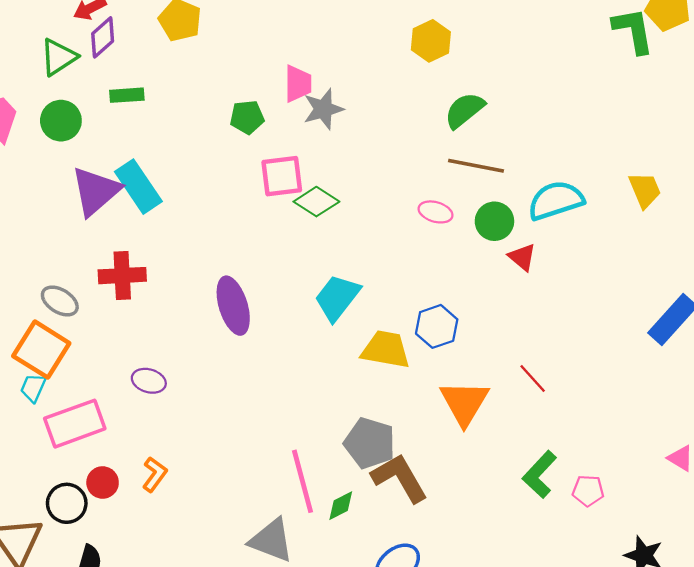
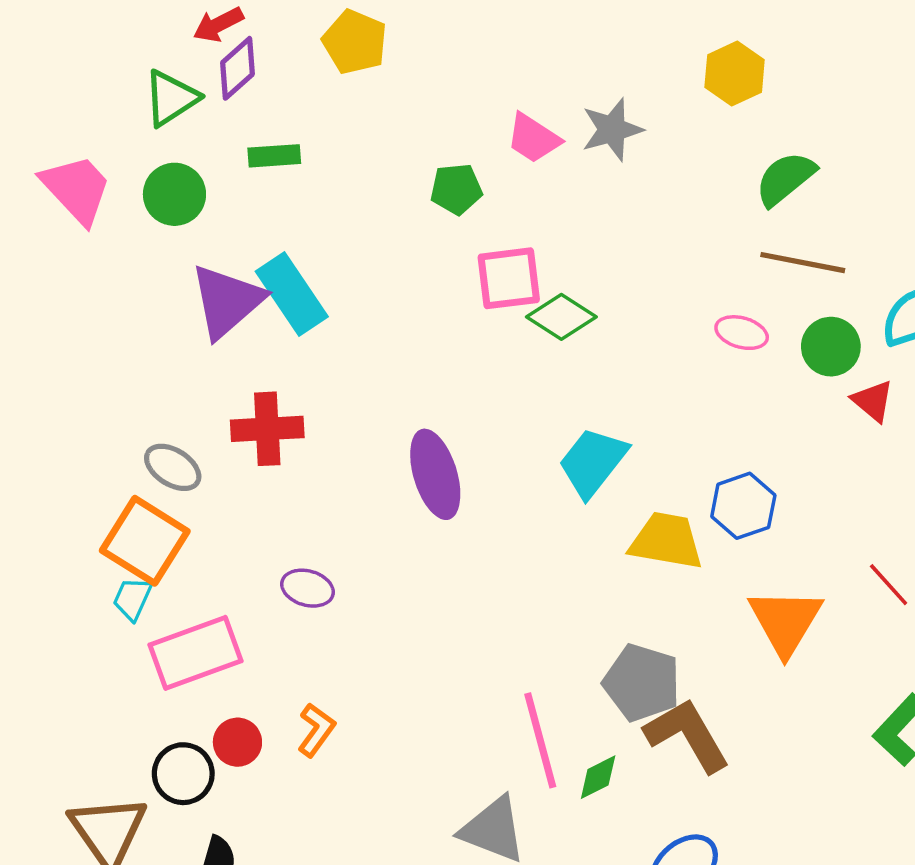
pink trapezoid: (298, 84) -> (533, 138), turned 123
gray star: (323, 109) -> (612, 130), moved

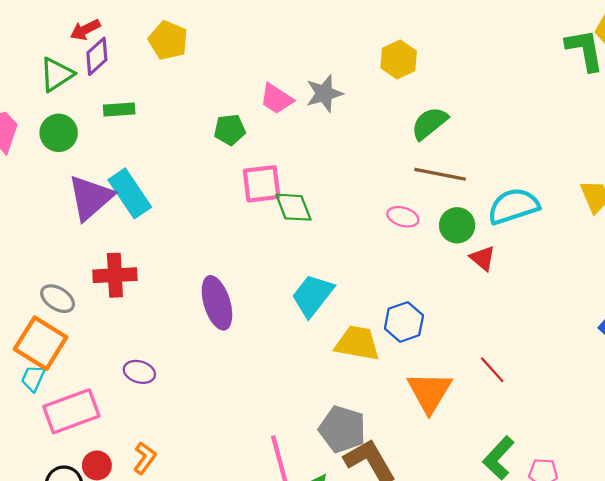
green diamond: (561, 317) -> (293, 207), turned 36

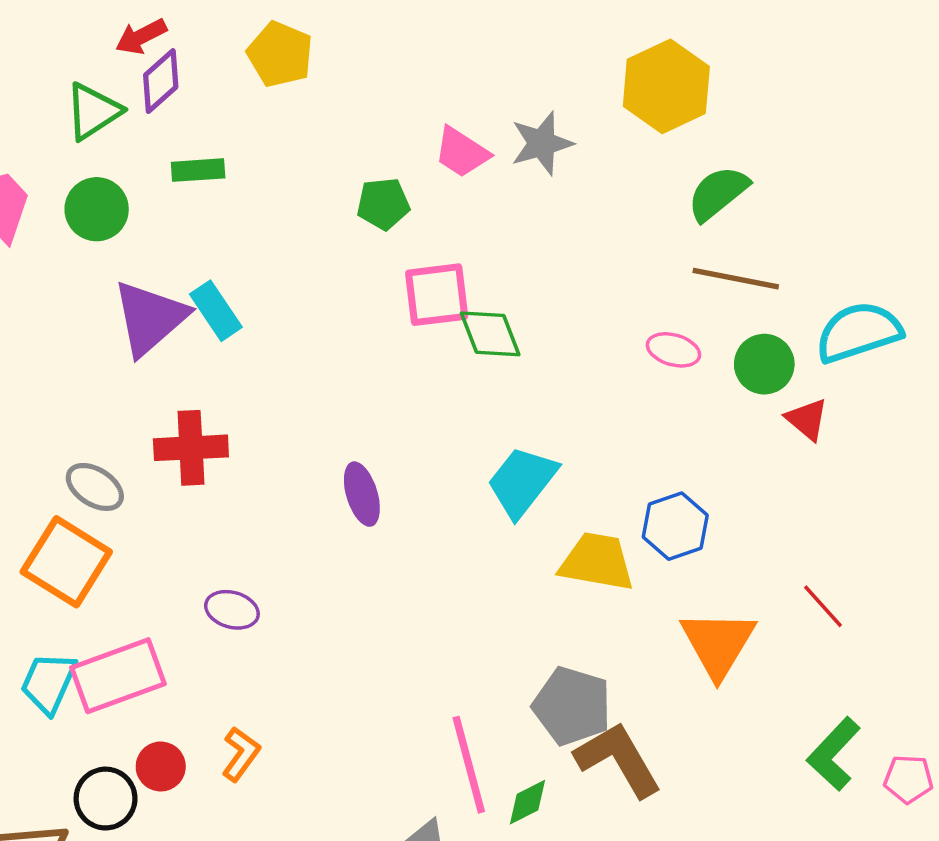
yellow hexagon: (399, 60) -> (666, 86), size x1.4
cyan rectangle: (130, 193) -> (216, 311), size x0.7
purple ellipse: (217, 303) -> (362, 494), size x0.7
cyan trapezoid: (33, 378) -> (49, 683), moved, size x1.4

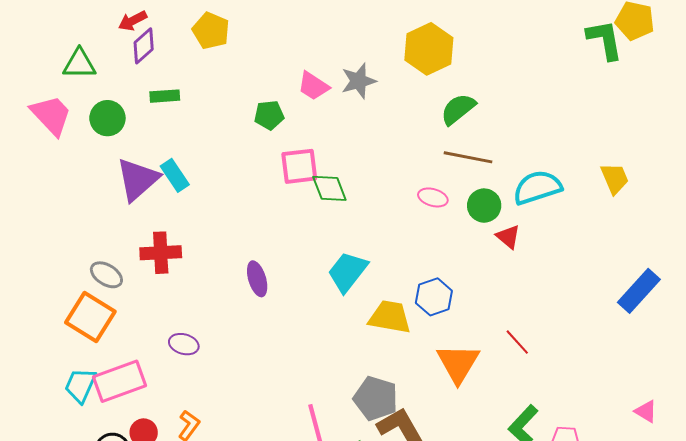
green triangle: (93, 111) -> (79, 64), moved, turned 33

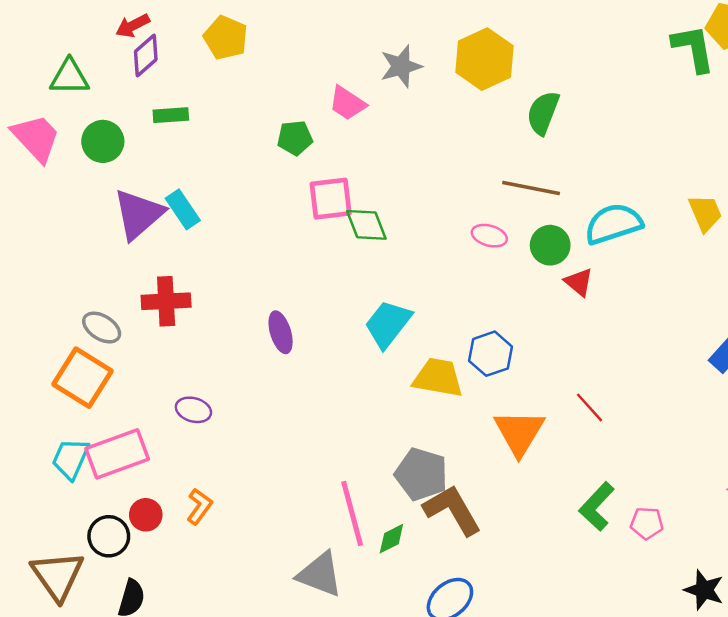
gray star: (359, 81) -> (401, 66), moved
green semicircle: (458, 109) -> (543, 113), moved, turned -30

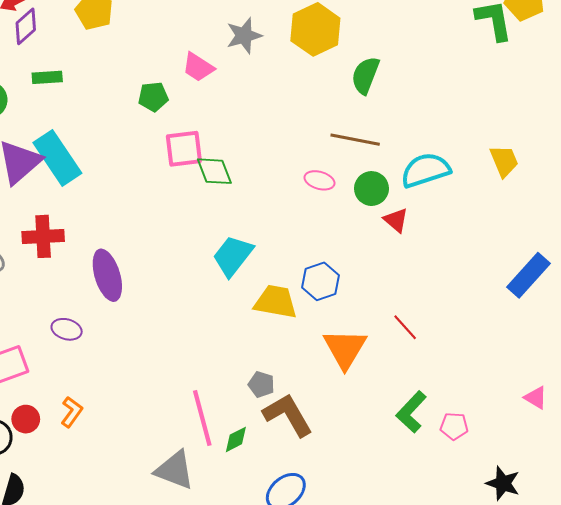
cyan rectangle: (183, 209) -> (57, 158), size x1.6
purple ellipse: (281, 332) -> (107, 275), moved, size x1.4
gray pentagon: (421, 474) -> (261, 384), size x0.6

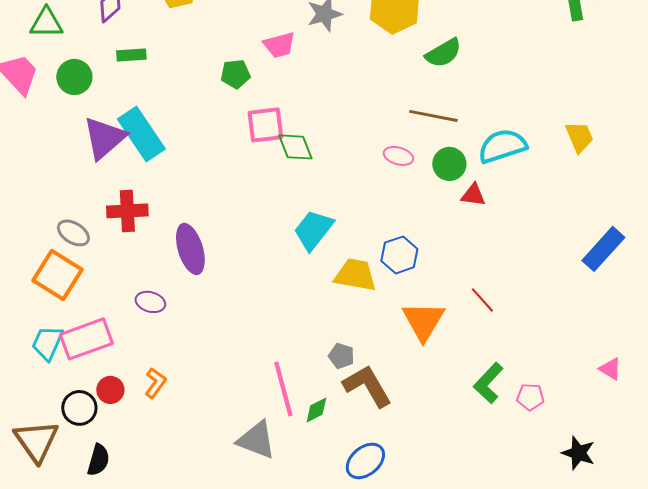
pink trapezoid: (198, 67) -> (279, 45), turned -48
green semicircle: (365, 75) -> (443, 53), turned -141
red triangle: (396, 220) -> (473, 195), turned -32

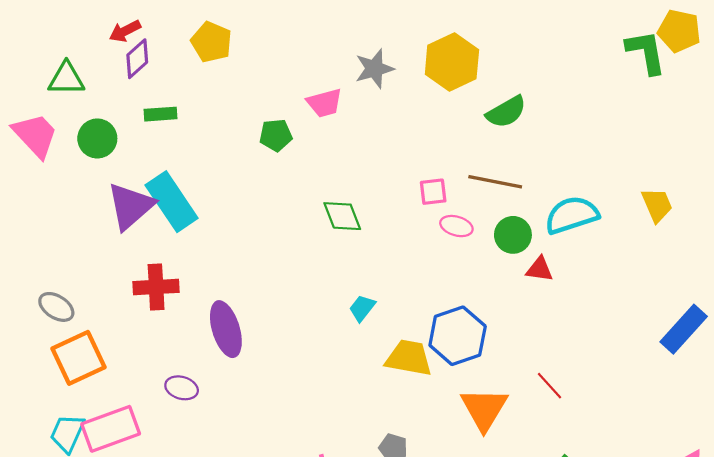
pink square: (265, 125) -> (433, 192), moved, size x0.7
cyan trapezoid: (313, 230) -> (362, 308), size x0.6
gray ellipse: (73, 233) -> (56, 307), moved
blue hexagon: (399, 255) -> (458, 336), size x1.4
orange square: (57, 275) -> (78, 358), turned 33

